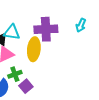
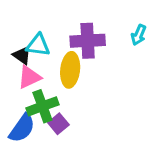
green cross: (15, 74) -> (42, 106), size x1.5

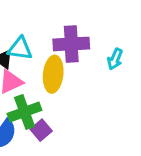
cyan arrow: (139, 35) -> (115, 59), moved

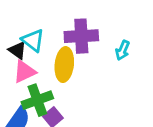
cyan triangle: (20, 49) -> (33, 40), turned 30

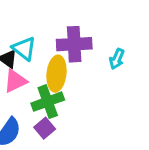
green cross: (37, 100) -> (48, 102), moved

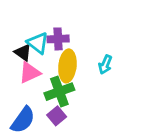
purple cross: (74, 44) -> (58, 39), moved, size x0.7
cyan arrow: (117, 59) -> (105, 65), moved

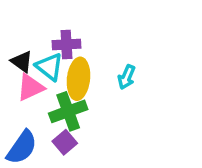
cyan triangle: (38, 43) -> (49, 67), moved

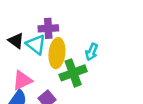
pink triangle: (30, 87) -> (22, 80), moved
green cross: (68, 111) -> (73, 73), moved

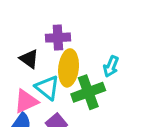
black triangle: (16, 41) -> (29, 59), moved
cyan triangle: (36, 44) -> (47, 88), moved

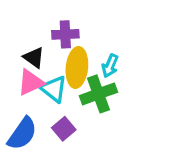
cyan arrow: (111, 66) -> (110, 66), moved
pink triangle: (26, 101) -> (31, 82), moved

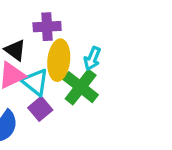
green cross: (98, 94) -> (81, 87), turned -32
purple square: (64, 129) -> (40, 109), moved

